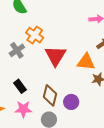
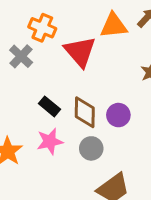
orange triangle: (86, 62) -> (114, 26), moved
black rectangle: (20, 86) -> (50, 106), moved

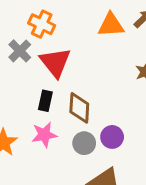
red triangle: (80, 52) -> (55, 62), moved
black rectangle: (50, 106) -> (45, 101), turned 60
purple circle: (118, 115) -> (112, 137), moved

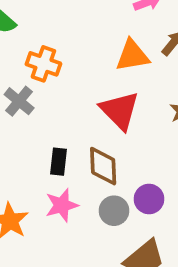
red triangle: (55, 62) -> (120, 111), moved

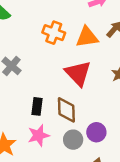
orange cross: (43, 64) -> (54, 33), moved

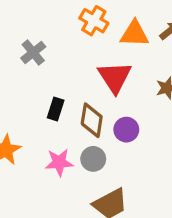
purple circle: (96, 132) -> (126, 130), moved
pink star: (39, 135) -> (59, 162), moved

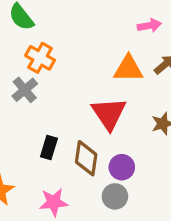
orange cross: (94, 21) -> (40, 58), moved
gray circle: (93, 159) -> (115, 196), moved

